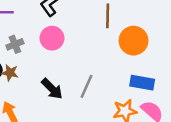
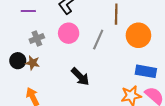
gray line: (87, 86) -> (98, 40), moved
black arrow: (52, 89) -> (80, 77), moved

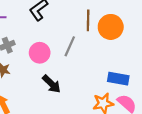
pink circle: (69, 33) -> (40, 53), moved
orange circle: (138, 35) -> (111, 27), moved

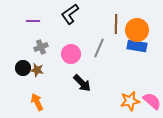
blue rectangle: (118, 79) -> (137, 46), moved

